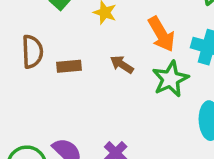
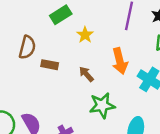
green star: (170, 79) -> (102, 105), moved

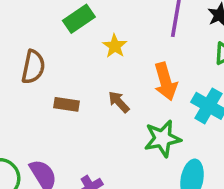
brown rectangle: (50, 65) -> (66, 104), moved
green star: (102, 105) -> (162, 138), moved

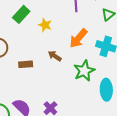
orange arrow: (166, 81) -> (78, 38), turned 70

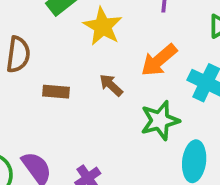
yellow star: (45, 25) -> (103, 26), size x1.5

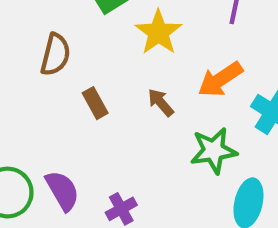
brown rectangle: (56, 92) -> (95, 103), turned 50

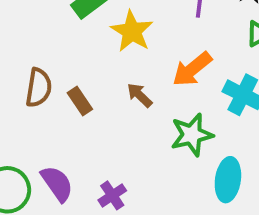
brown semicircle: (55, 55) -> (39, 88), moved

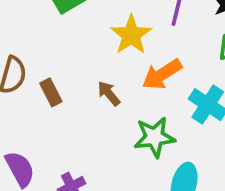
yellow star: (132, 31) -> (131, 35), moved

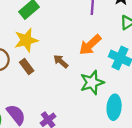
yellow star: (131, 35) -> (26, 40), moved, turned 30

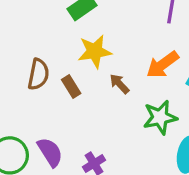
yellow star: (26, 40) -> (95, 51), moved

